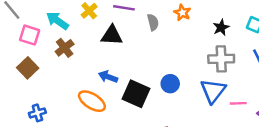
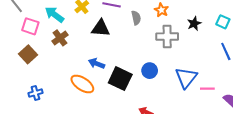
gray cross: (221, 59) -> (167, 37), moved

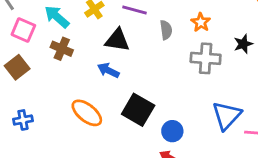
brown cross: (60, 38) -> (62, 49), turned -35
blue arrow: (97, 64) -> (108, 70), moved
blue circle: (150, 71) -> (172, 131), moved

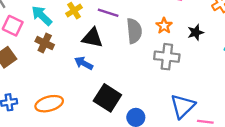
gray semicircle: (166, 30) -> (134, 31), size x1.5
black star: (243, 44) -> (196, 32), moved
orange ellipse: (87, 113) -> (49, 104), moved, turned -56

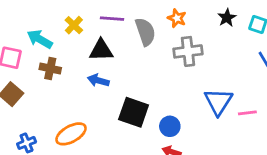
black star: (196, 32) -> (227, 18), moved

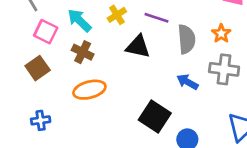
blue arrow: (98, 80) -> (187, 82), moved
orange ellipse: (71, 134) -> (89, 90), moved

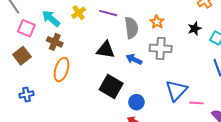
black triangle: (138, 47) -> (106, 50), moved
orange ellipse: (89, 90) -> (61, 69), turned -55

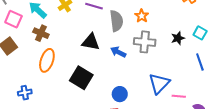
black star: (195, 29) -> (178, 38), moved
black square: (111, 86) -> (81, 78), moved
blue cross: (26, 94) -> (25, 93), moved

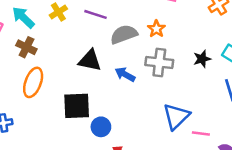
gray semicircle: (116, 21) -> (124, 34), turned -105
black square: (81, 78) -> (77, 106), turned -35
blue circle: (120, 94) -> (101, 127), moved

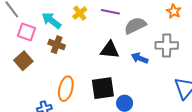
orange star: (156, 29) -> (174, 11), moved
orange ellipse: (33, 82) -> (66, 89), moved

